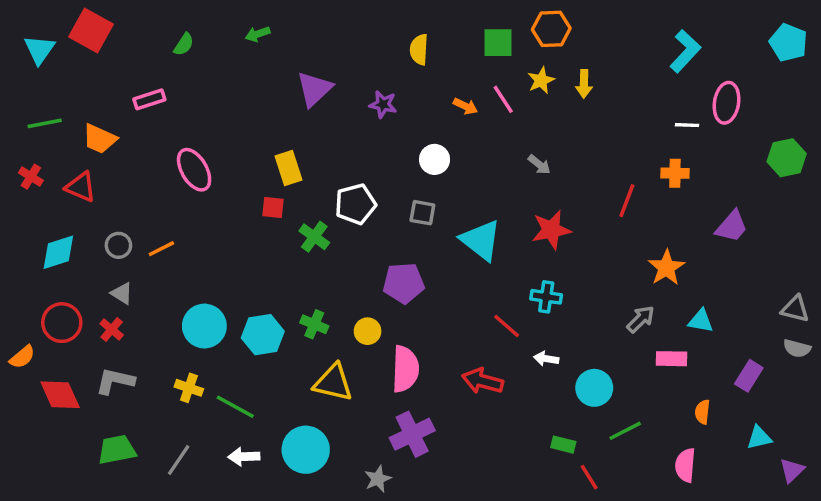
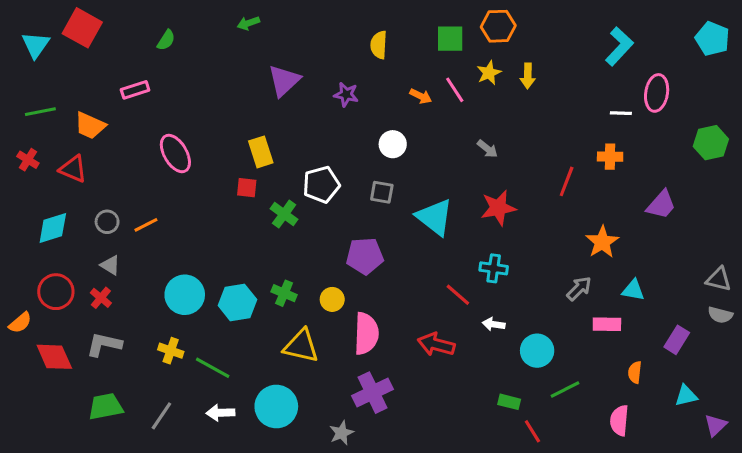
green arrow: (258, 34) -> (248, 23), moved

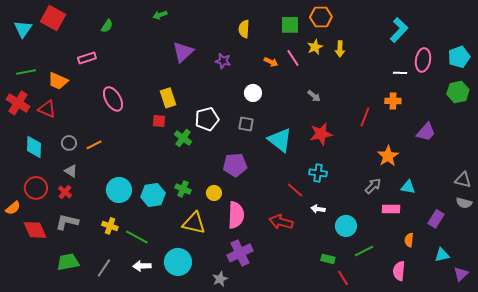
cyan pentagon: (712, 39) -> (459, 57), moved, turned 30
red cross: (28, 160) -> (18, 103), size x1.6
cyan diamond: (53, 228) -> (34, 147), turned -70

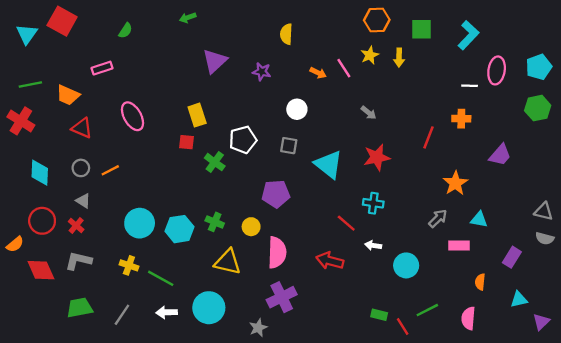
green square: (290, 25) -> (421, 29), moved
red triangle: (47, 109) -> (82, 128), moved
green line: (364, 251) -> (427, 310), moved
green rectangle: (328, 259) -> (379, 315), moved

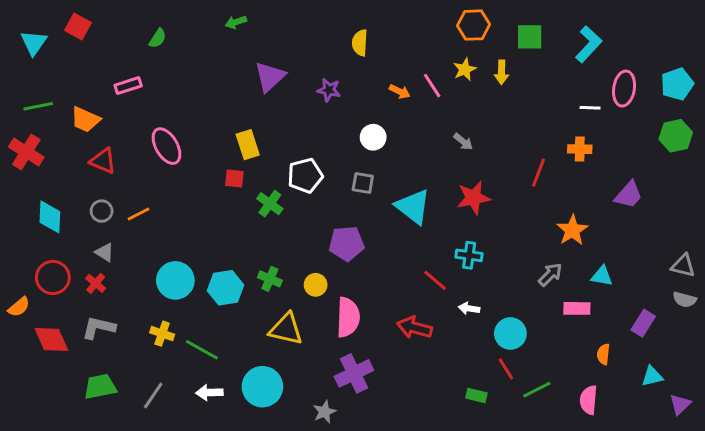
red square: (62, 21) -> (78, 27), size x0.7
red line: (403, 326) -> (506, 369), moved

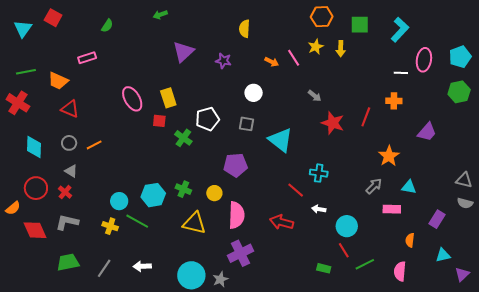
pink ellipse: (167, 146) -> (132, 99), moved
red star: (473, 198) -> (333, 123), moved, turned 30
cyan circle: (175, 280) -> (119, 201), moved, size x0.7
green line: (202, 350) -> (137, 221), moved
cyan circle: (262, 387) -> (191, 275), moved

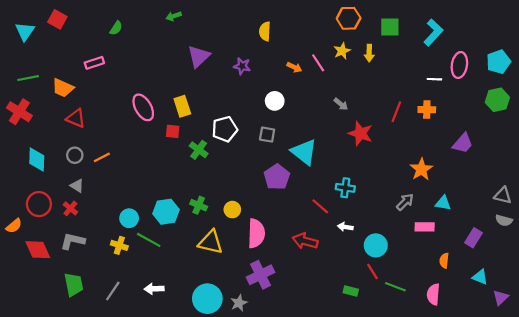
red line: (366, 117) -> (396, 112), moved
purple pentagon: (235, 165) -> (277, 177), moved, turned -30
cyan triangle: (443, 255) -> (480, 277), turned 35
green trapezoid: (68, 262) -> (74, 285), turned 90
green line: (365, 264) -> (395, 287), turned 48

